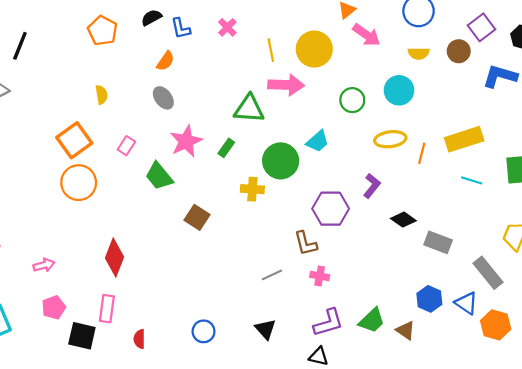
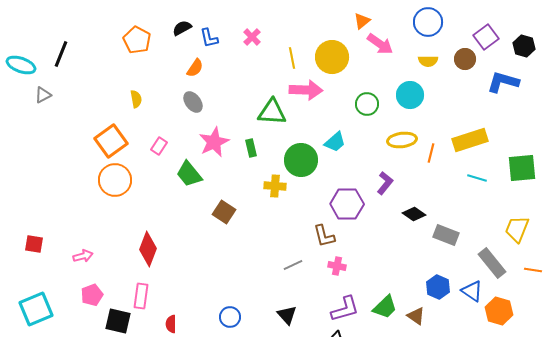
green rectangle: (226, 148) -> (251, 148), turned -48

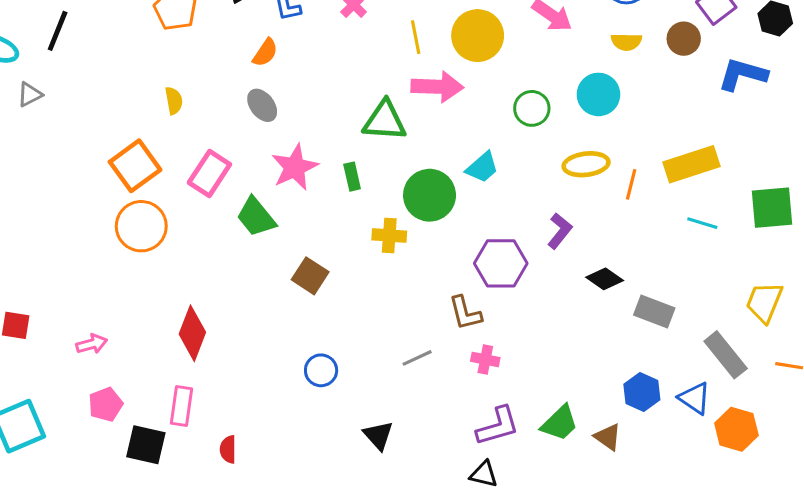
pink rectangle: (159, 146) -> (209, 174), size x1.6
black triangle: (287, 315) -> (378, 435), moved
blue circle: (230, 317) -> (321, 370), moved

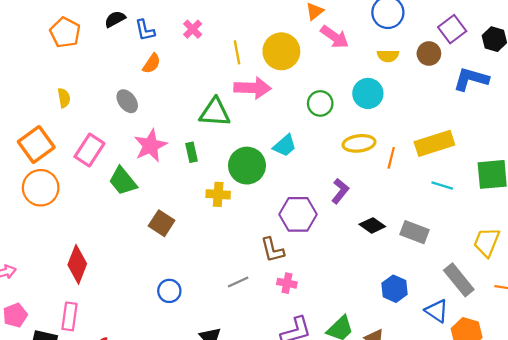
orange semicircle: (265, 53) -> (152, 64), moved
gray rectangle: (654, 311) -> (414, 232), moved
blue hexagon: (642, 392) -> (395, 289), moved

